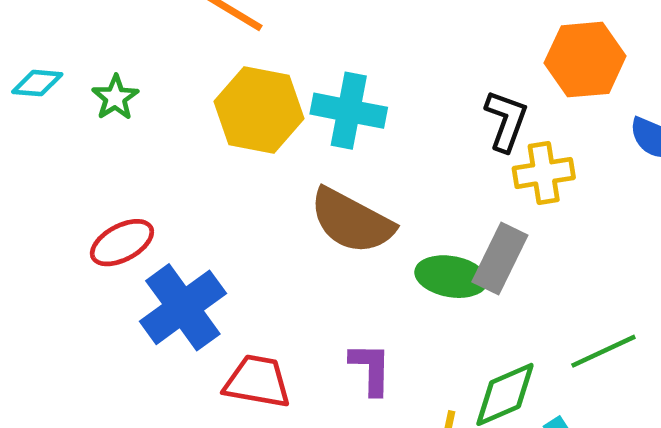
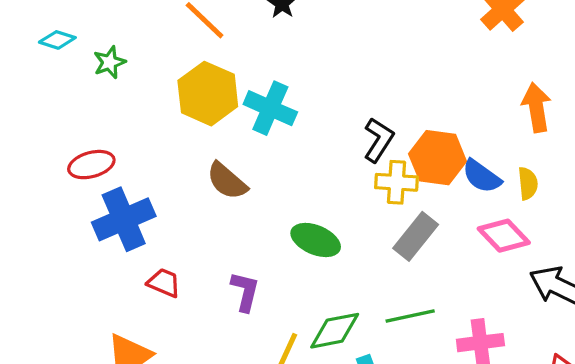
orange hexagon: (585, 60) -> (438, 158), moved
brown semicircle: (352, 221) -> (227, 181), moved, size x0.7
gray rectangle: (500, 259) -> (416, 236), moved
red trapezoid: (257, 382) -> (164, 283), size x0.7

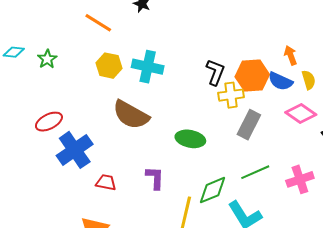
yellow hexagon: (208, 94) -> (109, 66), size x0.7
orange arrow: (536, 107) -> (291, 55), moved, size x0.7
brown semicircle: (227, 181) -> (131, 115), size x1.4

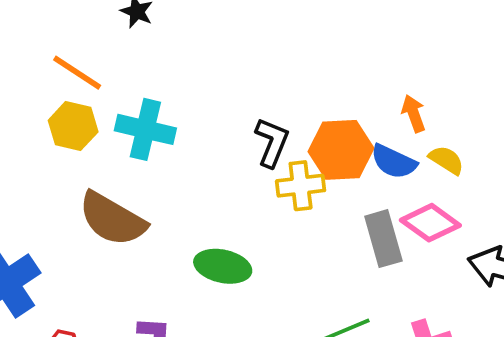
orange line: (98, 23) -> (77, 73), moved
yellow semicircle: (309, 80) -> (446, 160), turned -42
gray rectangle: (249, 125) -> (383, 239), moved, turned -44

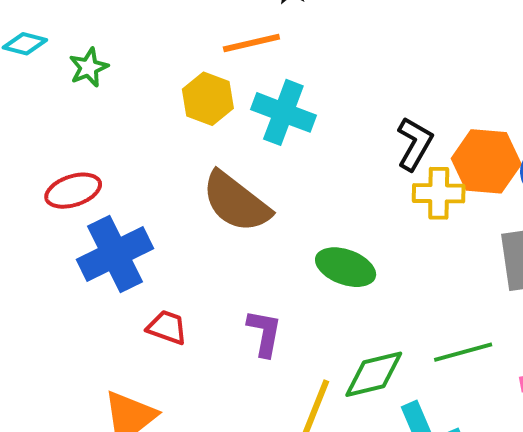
orange line: (77, 73) -> (251, 43), moved, turned -54

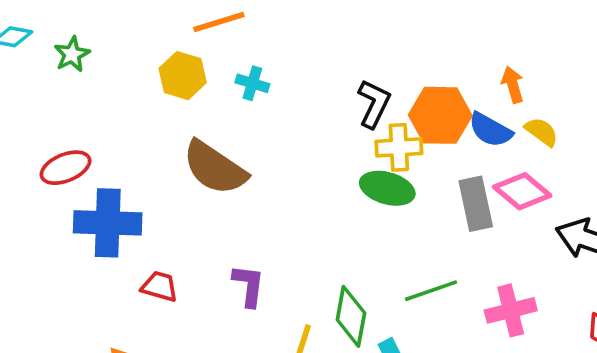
cyan cross: (283, 112) -> (252, 83), size x0.6
blue cross: (115, 254) -> (108, 223), turned 32
green ellipse: (346, 267) -> (387, 188), moved
green diamond: (374, 374) -> (351, 316), turned -62

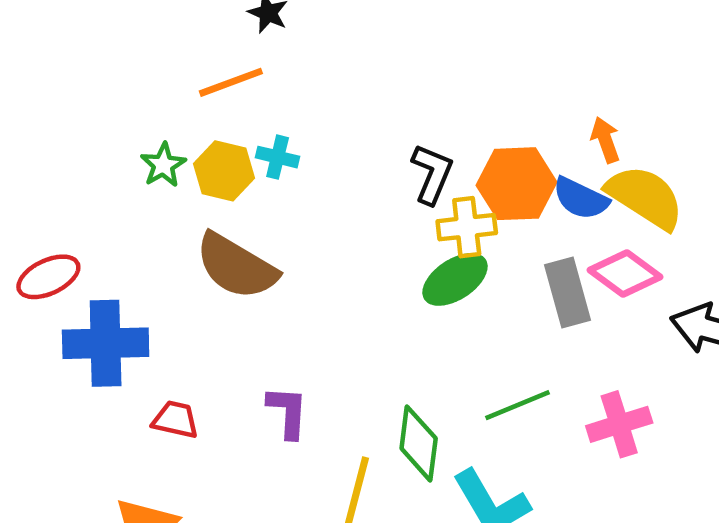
green star: (72, 54) -> (163, 165), moved
yellow hexagon: (183, 76) -> (224, 171), moved
yellow semicircle: (542, 132) -> (645, 197), size x1.8
green ellipse: (387, 188) -> (455, 279), turned -46

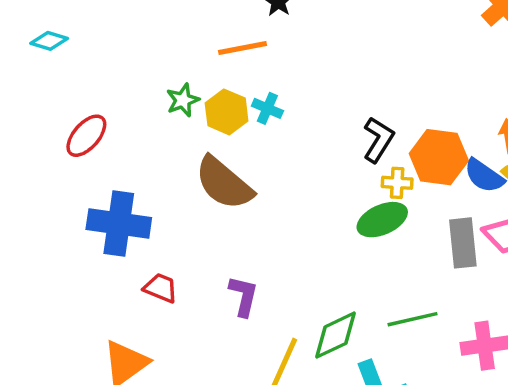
yellow cross: (467, 227) -> (397, 183), size x0.7
red ellipse: (48, 277) -> (86, 136), moved, turned -33
green diamond: (419, 443) -> (336, 335), turned 48

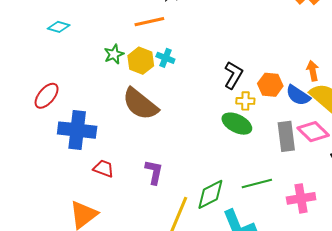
cyan diamond: (49, 41) -> (59, 27), moved
red ellipse: (86, 136) -> (47, 96), moved
orange hexagon: (439, 157) -> (270, 85), size x0.7
green ellipse: (382, 220) -> (237, 124), turned 52

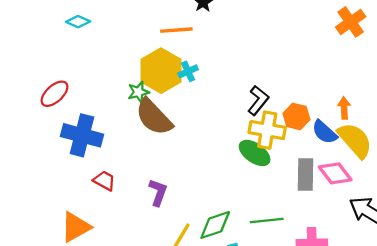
green star: (114, 54) -> (138, 92), moved
cyan cross: (165, 58) -> (188, 71), turned 36
yellow hexagon: (141, 61) -> (161, 71), size x1.5
yellow cross: (245, 101) -> (267, 130), size x1.8

